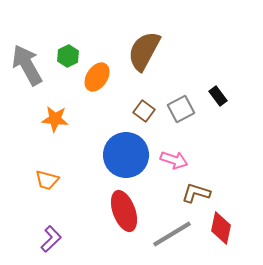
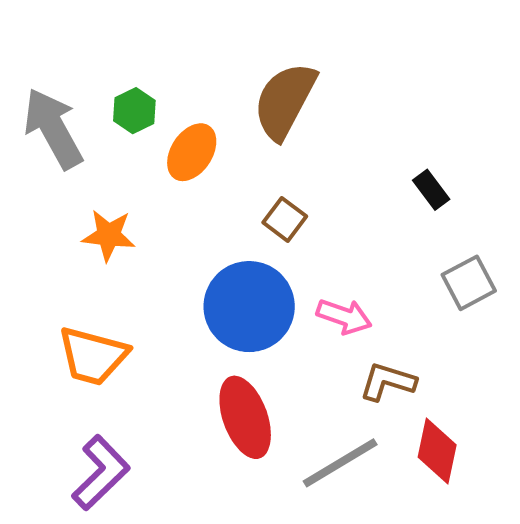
gray square: (181, 109) -> (469, 283), moved
orange trapezoid: (47, 180) -> (93, 356), size x1.5
purple L-shape: (51, 239) -> (101, 473), size x1.4

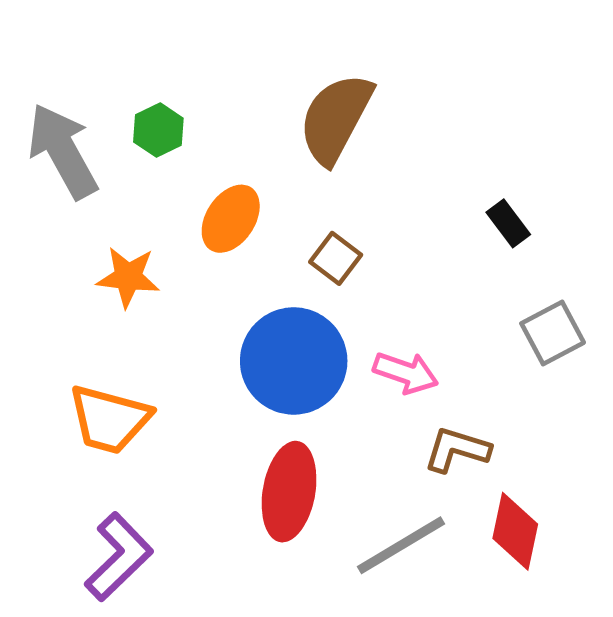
orange ellipse: (192, 152) -> (231, 219), moved
red ellipse: (245, 417) -> (289, 492), turned 30

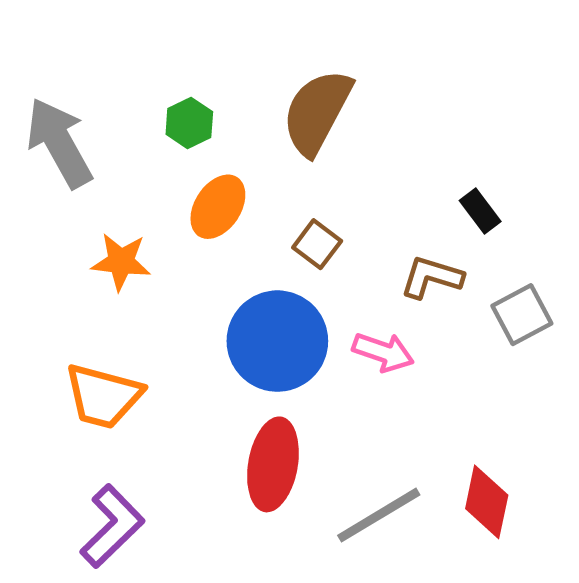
green hexagon: (158, 130) -> (189, 123), moved
brown L-shape: (457, 450) -> (432, 277), moved

